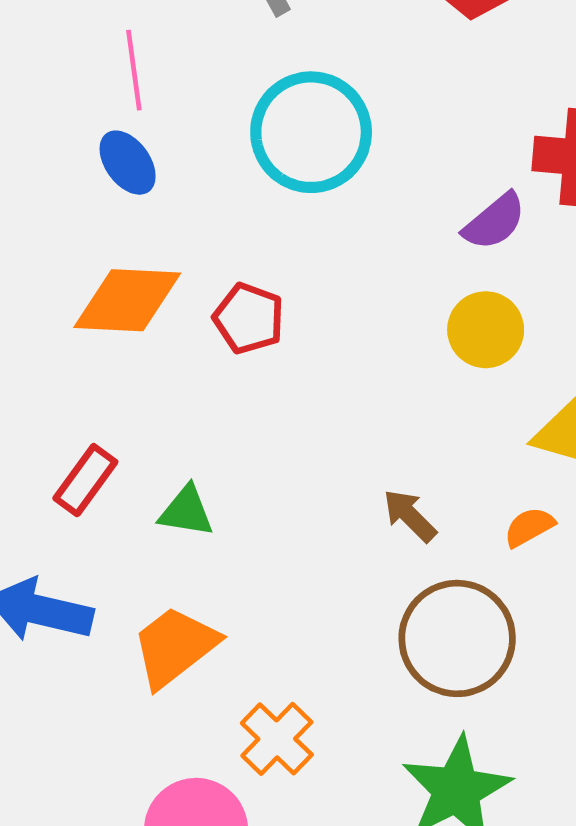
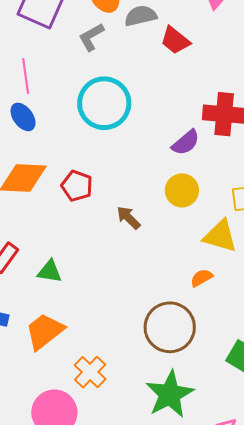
brown arrow: (410, 516) -> (128, 218), moved

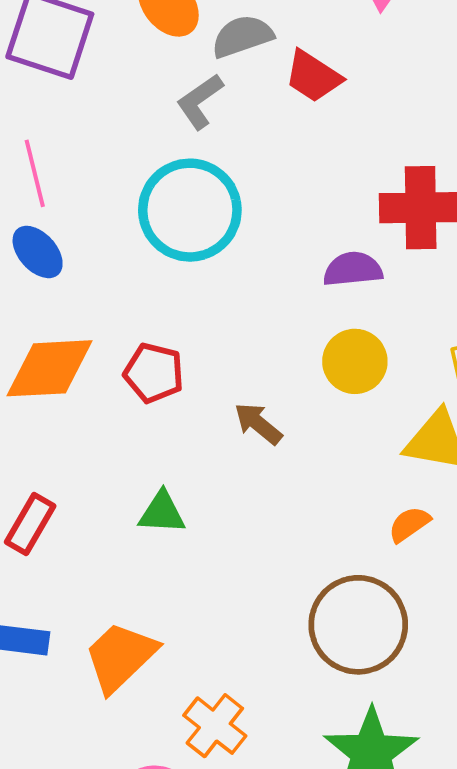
gray L-shape: (91, 37) -> (200, 101), moved
purple semicircle: (186, 143) -> (353, 269), turned -140
green triangle: (50, 271) -> (162, 513), moved

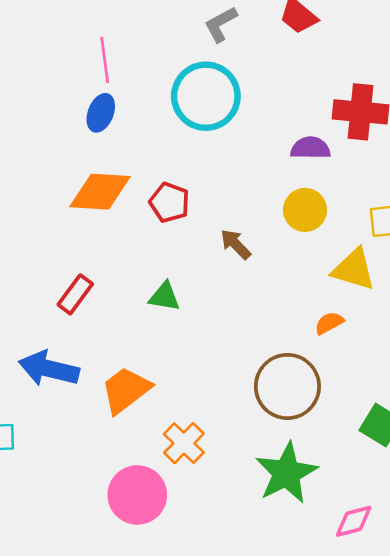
blue ellipse: (38, 252) -> (101, 113), turned 57

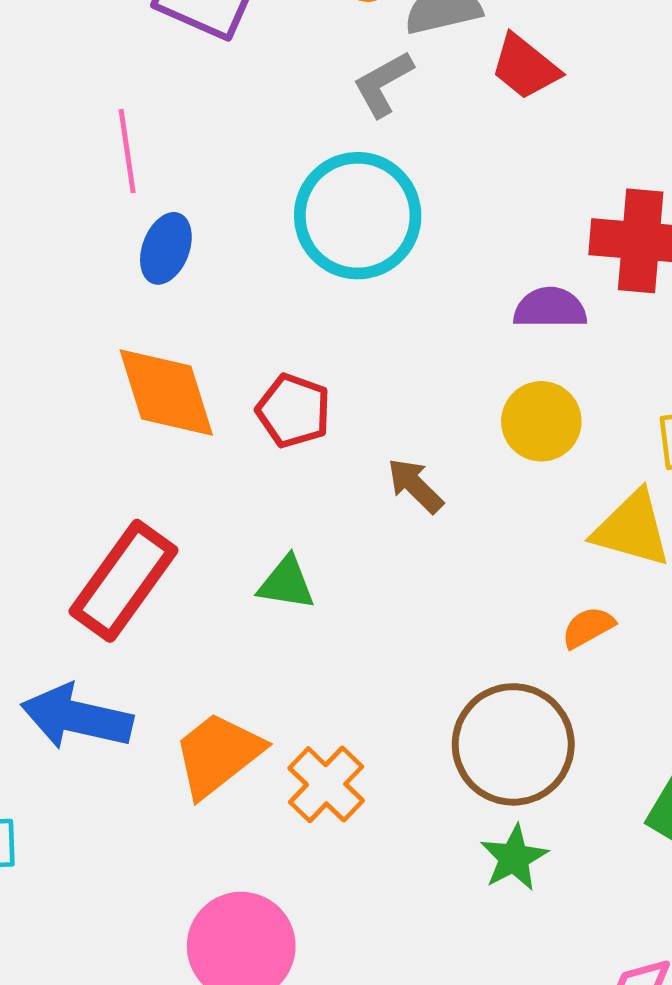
pink line: (105, 60) -> (127, 151), moved
orange diamond: (100, 192) -> (166, 392), turned 70
red rectangle: (75, 294) -> (123, 581), size x1.6
orange cross: (184, 443) -> (326, 784), moved
green star: (286, 473) -> (514, 858), moved, size x0.6

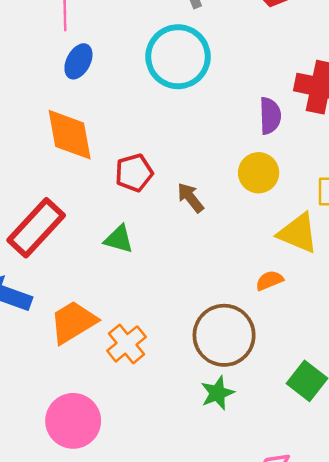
purple semicircle: (550, 308) -> (270, 116), turned 81
red pentagon: (294, 411) -> (134, 173), moved, turned 30

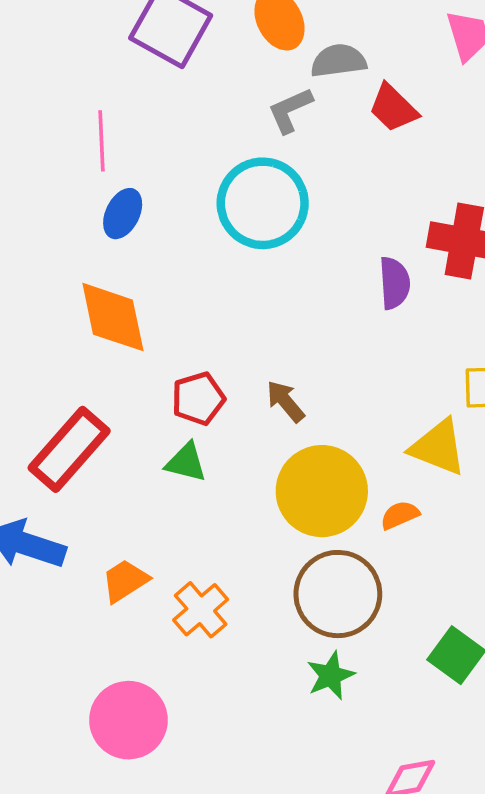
red pentagon: (134, 173) -> (198, 399), moved
yellow circle: (259, 173) -> (322, 491), moved, size x1.6
orange trapezoid: (73, 322) -> (125, 581), size x0.7

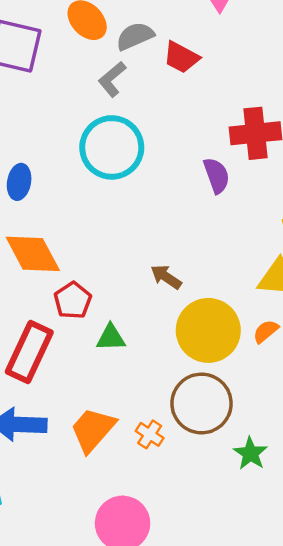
red pentagon: (198, 399) -> (73, 300), moved
orange trapezoid: (125, 581) -> (93, 430), size x1.4
brown circle: (338, 594) -> (202, 403), moved
orange cross: (201, 610) -> (150, 434), size x0.7

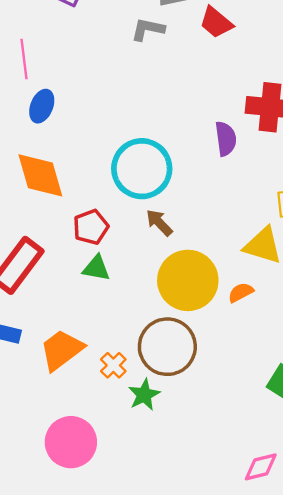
gray L-shape: (112, 79) -> (148, 29), turned 40
cyan circle: (112, 147) -> (142, 169), moved
red pentagon: (73, 300) -> (91, 227), moved
green star: (250, 453) -> (144, 395), moved

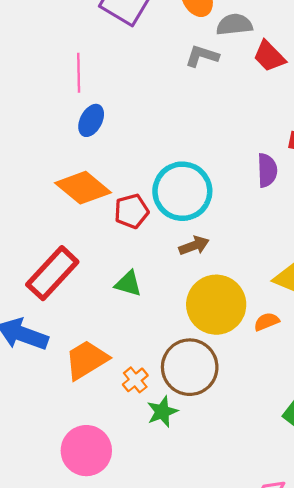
orange diamond: (40, 175) -> (83, 188), turned -40
brown arrow: (159, 223) -> (194, 246), turned 108
red pentagon: (91, 227) -> (131, 211), moved

